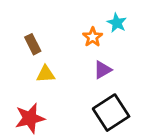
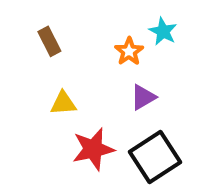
brown rectangle: (33, 44) -> (49, 41), moved
red star: (30, 118) -> (93, 149), moved

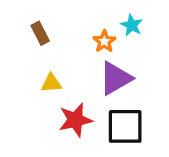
purple triangle: (143, 97) -> (116, 78), size x1.6
black square: (155, 157) -> (125, 126), turned 33

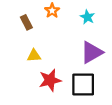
orange star: (104, 41) -> (52, 11), moved
purple triangle: (116, 78) -> (92, 52), moved

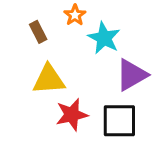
cyan star: (87, 17) -> (104, 38), moved, size x1.5
yellow triangle: (34, 56) -> (49, 79), size x1.6

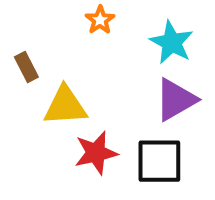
brown rectangle: (38, 32) -> (26, 67), moved
cyan star: (104, 38) -> (172, 42), moved

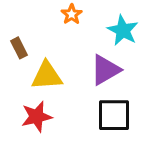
purple triangle: (176, 100) -> (105, 70), moved
red star: (96, 153) -> (37, 117), moved

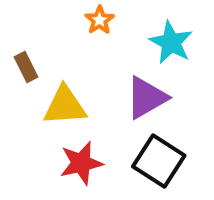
black square: (114, 115) -> (159, 161), turned 33
red star: (37, 117) -> (81, 163), moved

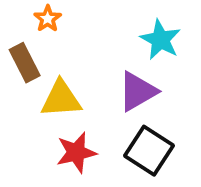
orange star: (100, 20) -> (48, 19), moved
brown rectangle: (26, 67) -> (25, 63), size x1.4

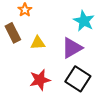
yellow triangle: (61, 99) -> (38, 43), moved, size x0.7

